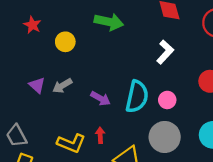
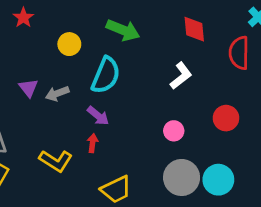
red star: (32, 25) -> (23, 18), moved
cyan semicircle: (137, 97) -> (106, 75), moved
red arrow: (100, 135) -> (92, 143), moved
gray circle: (165, 137) -> (182, 177), moved

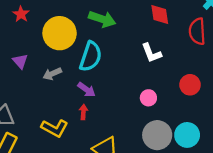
yellow circle: (69, 44) -> (60, 33), size x1.8
white L-shape: (181, 76) -> (151, 53), turned 110
purple triangle: (28, 88) -> (20, 61), moved

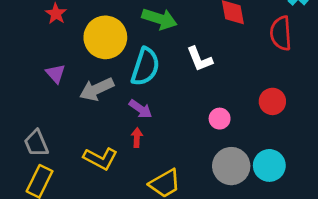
white L-shape: (151, 53) -> (200, 59), moved
gray arrow: (52, 74) -> (97, 89), size x1.4

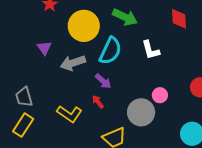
red arrow: (137, 138) -> (98, 102), turned -48
gray circle: (231, 166) -> (141, 112), moved

